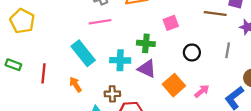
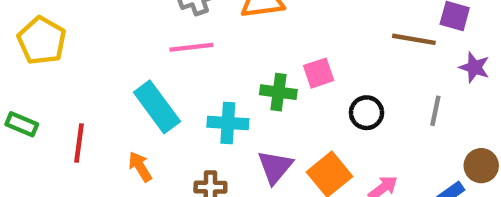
pink square: (171, 23) -> (319, 73), moved
purple triangle: (147, 69) -> (275, 167), moved, turned 42

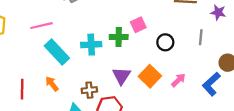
pink line: (191, 47) -> (41, 26), moved
cyan cross: (228, 123) -> (91, 45), moved
red line: (79, 143) -> (22, 89), moved

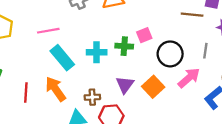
black circle: (165, 42) -> (170, 54), size x1.5
pink arrow: (178, 80) -> (189, 78), moved, size x1.5
orange arrow: (52, 84) -> (56, 89), size x1.6

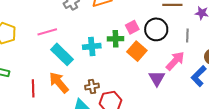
black circle: (170, 54) -> (156, 29), moved
purple triangle: (125, 85) -> (157, 78), moved
orange square: (153, 87) -> (137, 51), moved

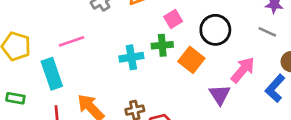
pink square: (132, 27) -> (173, 19), moved
gray line: (187, 35) -> (267, 32), moved, turned -64
cyan rectangle: (62, 54) -> (52, 74), moved, turned 30

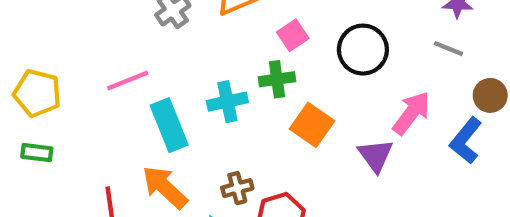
orange square: (191, 60) -> (312, 125), moved
cyan rectangle: (52, 74) -> (169, 125), moved
green rectangle: (15, 98) -> (37, 153), moved

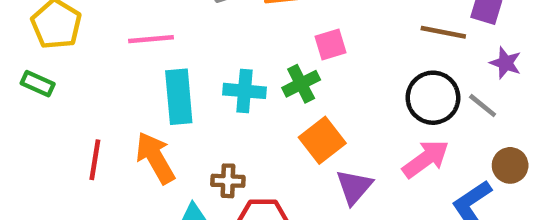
black circle: (363, 50) -> (433, 98), moved
green cross: (277, 79) -> (301, 84), turned -36
purple triangle: (376, 155) -> (354, 187), moved

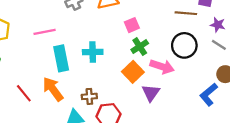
green cross: (301, 84) -> (140, 47), moved
gray line: (483, 106) -> (219, 45), moved
pink arrow: (426, 159) -> (162, 67), moved, turned 60
red line: (95, 160) -> (24, 93), turned -42

